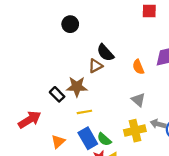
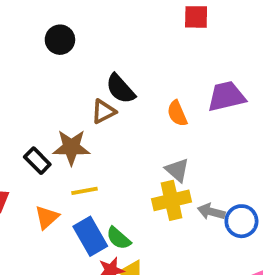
yellow cross: (135, 131) -> (172, 200), moved
orange triangle: (58, 142) -> (47, 217), moved

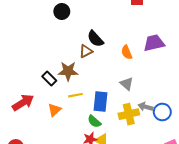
yellow cross: (172, 200) -> (129, 114), moved
blue rectangle: (90, 236) -> (101, 102), moved, turned 36

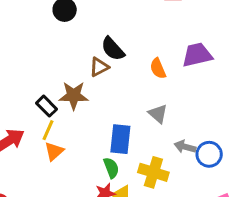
yellow line: (75, 95) -> (48, 130), moved, turned -56
yellow cross: (129, 114) -> (153, 172), moved, turned 30
green semicircle: (94, 121) -> (111, 168), turned -152

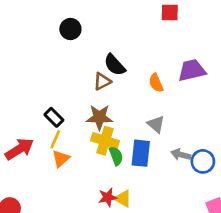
brown star: (74, 96) -> (99, 117), moved
blue rectangle: (120, 139) -> (141, 153), moved
green semicircle: (111, 168) -> (116, 156), moved
yellow cross: (153, 172) -> (105, 141), moved

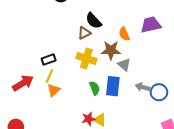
black rectangle: (54, 117) -> (49, 60), turned -64
brown star: (99, 117) -> (111, 50), moved
yellow cross: (105, 141) -> (86, 58), moved

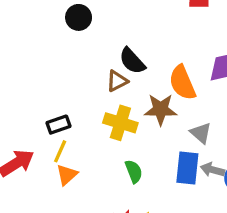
orange semicircle: (124, 34) -> (182, 83), size x1.5
gray triangle: (124, 65) -> (201, 133), moved
blue rectangle: (113, 86) -> (187, 168), moved

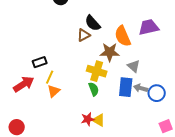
yellow cross: (120, 123) -> (97, 71), moved
black rectangle: (58, 125) -> (40, 62), moved

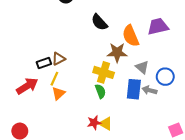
brown triangle: (84, 35) -> (59, 59), moved
blue circle: (157, 93) -> (165, 77), moved

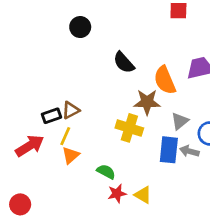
gray triangle: (142, 67) -> (180, 121), turned 40
green semicircle: (100, 91) -> (106, 172), moved, turned -40
yellow triangle: (106, 124) -> (143, 195), moved

